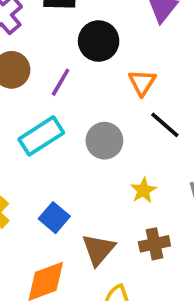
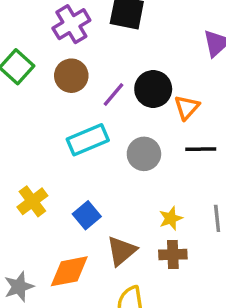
black circle: (99, 41) -> (153, 89), moved
black line: (165, 125) -> (201, 149), turned -52
yellow star: (143, 190) -> (171, 218), moved

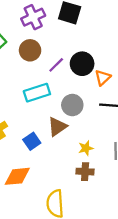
brown triangle: (121, 251) -> (57, 127), moved

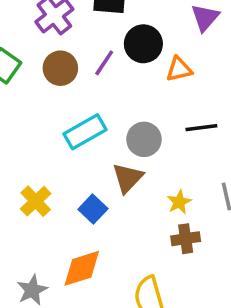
black circle: (82, 64) -> (143, 44), moved
purple line: (56, 65) -> (104, 63), moved
orange triangle: (103, 78) -> (179, 69), moved, turned 42

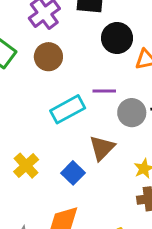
purple line: (104, 63) -> (104, 91), moved, turned 55
gray circle: (144, 139) -> (132, 113), moved

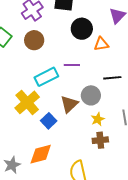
gray circle: (132, 113) -> (91, 95), moved
yellow cross: (26, 166) -> (27, 102), moved, size x1.4

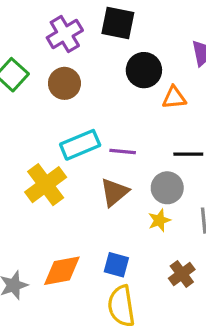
purple line: (72, 65) -> (123, 151), moved
gray circle: (91, 95) -> (167, 188), moved
blue square: (49, 121) -> (116, 265), moved, turned -35
brown cross: (100, 140) -> (182, 274), moved, turned -35

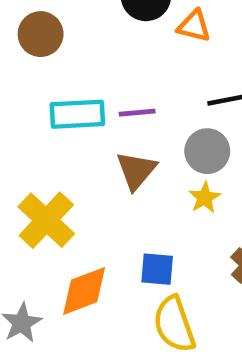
orange triangle: (174, 98) -> (194, 26), turned 30
cyan rectangle: (80, 145) -> (77, 114), turned 30
yellow cross: (46, 185) -> (46, 220), moved

